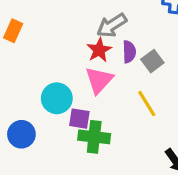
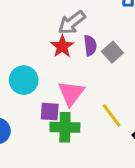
pink triangle: (99, 80) -> (71, 93), moved
cyan circle: (57, 98) -> (24, 80), moved
yellow line: (147, 103) -> (112, 115), moved

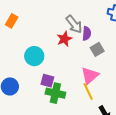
gray arrow: (72, 23) -> (74, 24), turned -102
purple semicircle: (90, 46) -> (87, 33), moved
pink triangle: (71, 93) -> (90, 76), moved

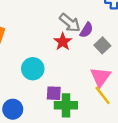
purple semicircle: (87, 33) -> (86, 30), turned 40

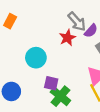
green cross: (66, 105) -> (60, 96), turned 30

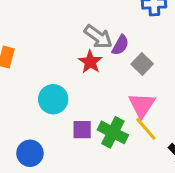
green cross: (60, 96) -> (113, 132), moved

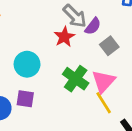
purple square: (82, 130) -> (25, 99), moved
green cross: (113, 132) -> (76, 79), moved

